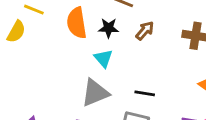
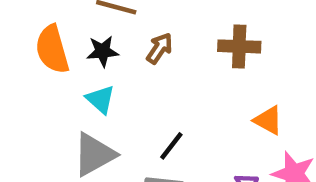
black line: (145, 93) -> (171, 146), turned -54

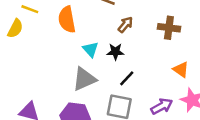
black star: (103, 51) -> (115, 52), moved

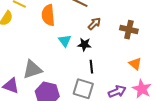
black line: (127, 78) -> (91, 67), turned -56
gray triangle: (84, 79) -> (32, 69), moved

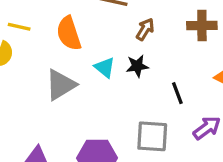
black line: (91, 67) -> (177, 93), moved
gray triangle: (32, 69) -> (61, 85), moved

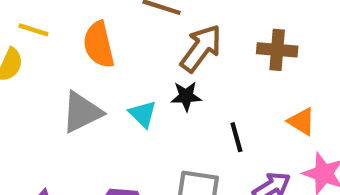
brown arrow: (145, 29) -> (201, 48), size x1.6
cyan triangle: (105, 67) -> (143, 114), moved

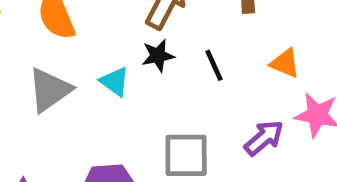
black line: (236, 137) -> (214, 65), moved

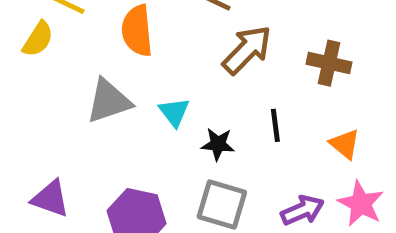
black star: (158, 56) -> (218, 144), moved

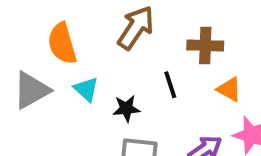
orange semicircle: (137, 31) -> (62, 43), moved
brown cross: (329, 63) -> (205, 46), moved

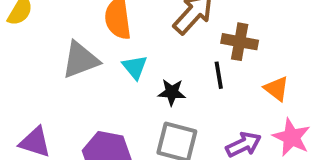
brown cross: (205, 46) -> (240, 42), moved

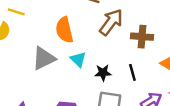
black line: (219, 75) -> (132, 72), moved

